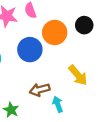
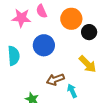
black circle: (84, 25) -> (89, 32), moved
orange circle: (55, 32) -> (71, 19), moved

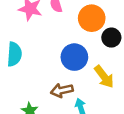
blue circle: (44, 45) -> (74, 57), moved

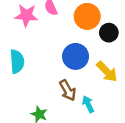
brown arrow: (62, 90) -> (68, 90), turned -100

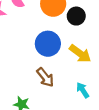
cyan arrow: (88, 104) -> (83, 90), moved

